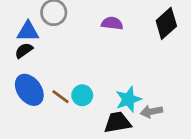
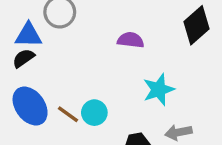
purple semicircle: (112, 23) -> (131, 40), moved
cyan star: (128, 99) -> (159, 90), moved

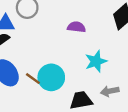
cyan circle: (94, 113) -> (51, 77), size x1.5

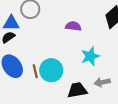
brown line: (33, 79) -> (35, 71), turned 40

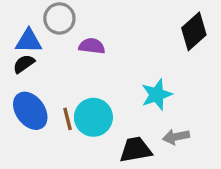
purple semicircle: (73, 26) -> (92, 46), moved

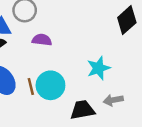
purple semicircle: (92, 46) -> (42, 40), moved

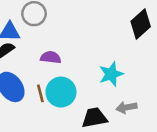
purple semicircle: (42, 40) -> (51, 57), moved

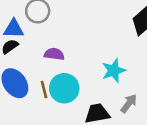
gray arrow: (127, 107) -> (129, 103), turned 138

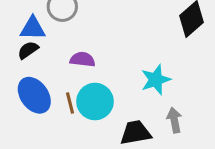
gray arrow: (129, 103) -> (174, 120), turned -48

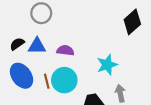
blue triangle: (33, 28) -> (37, 46), moved
purple semicircle: (83, 59) -> (65, 50), moved

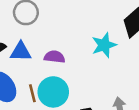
cyan star: (107, 65) -> (104, 45), moved

